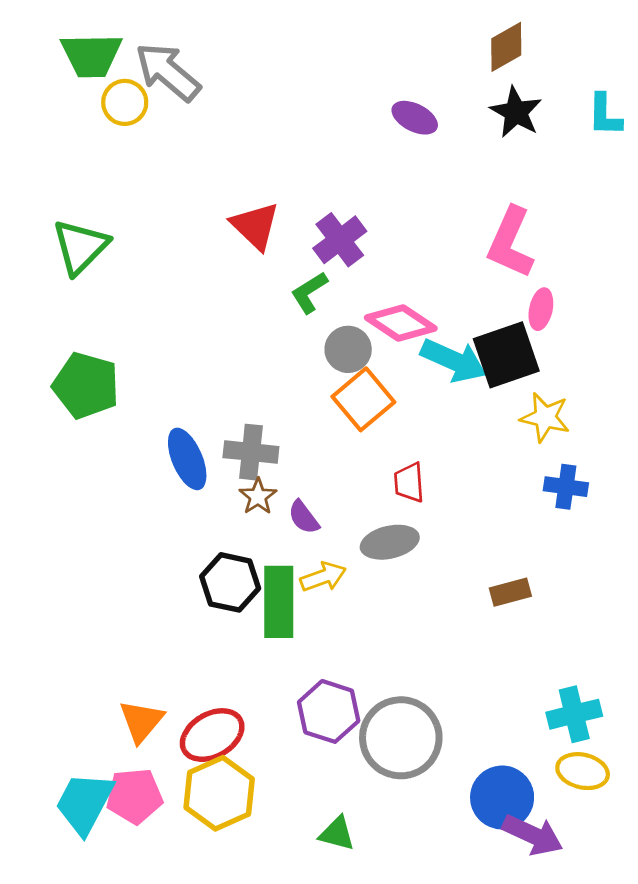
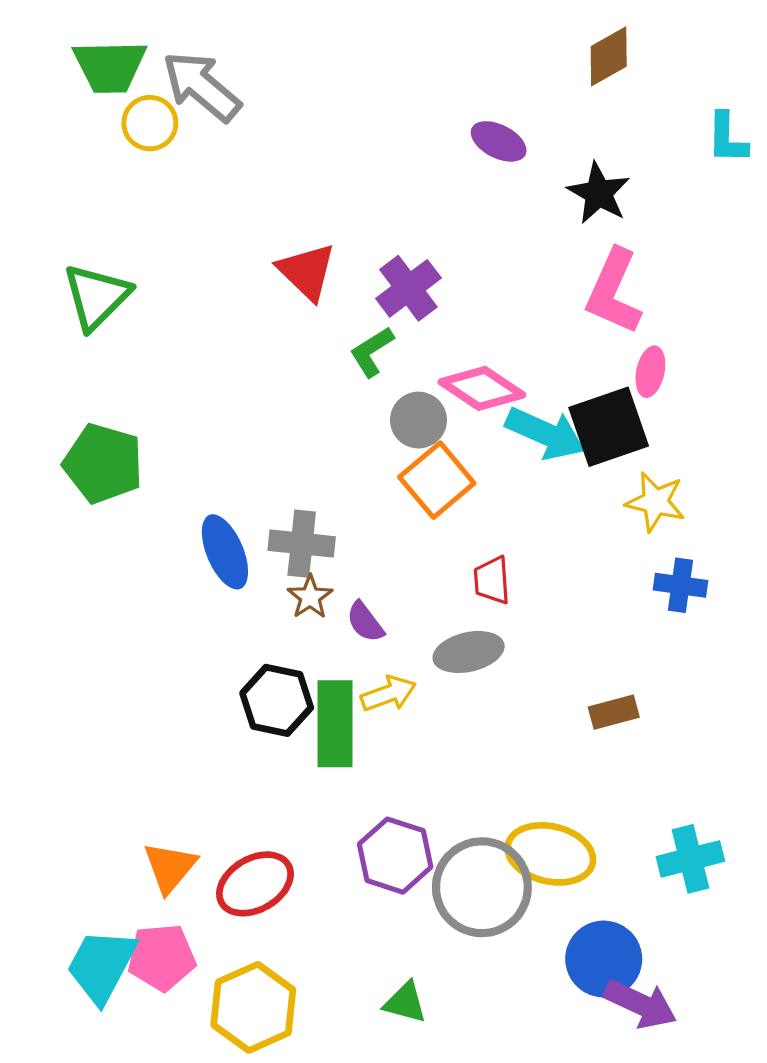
black star: (516, 112) -> (599, 193), moved
yellow ellipse: (583, 771) -> (550, 854), moved, size x1.4
yellow hexagon: (219, 793) -> (253, 1007), moved

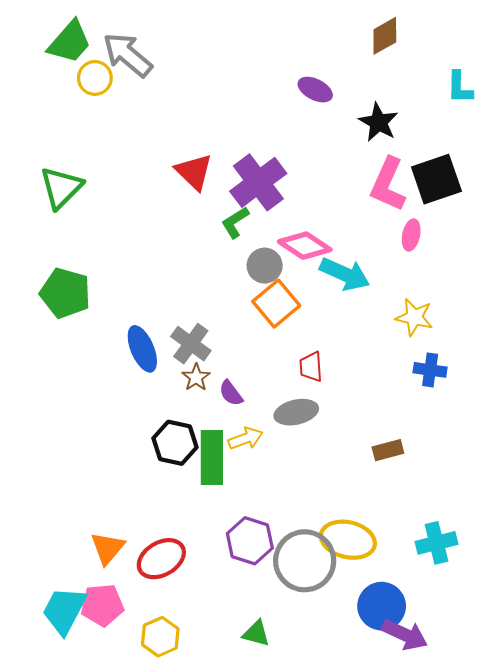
green trapezoid: (110, 66) -> (70, 42), turned -48
purple cross: (408, 288) -> (258, 182), size x1.4
black square: (609, 427) -> (436, 179), moved
gray cross: (302, 544) -> (191, 344), turned 30
yellow hexagon: (253, 1007) -> (160, 637), size x0.7

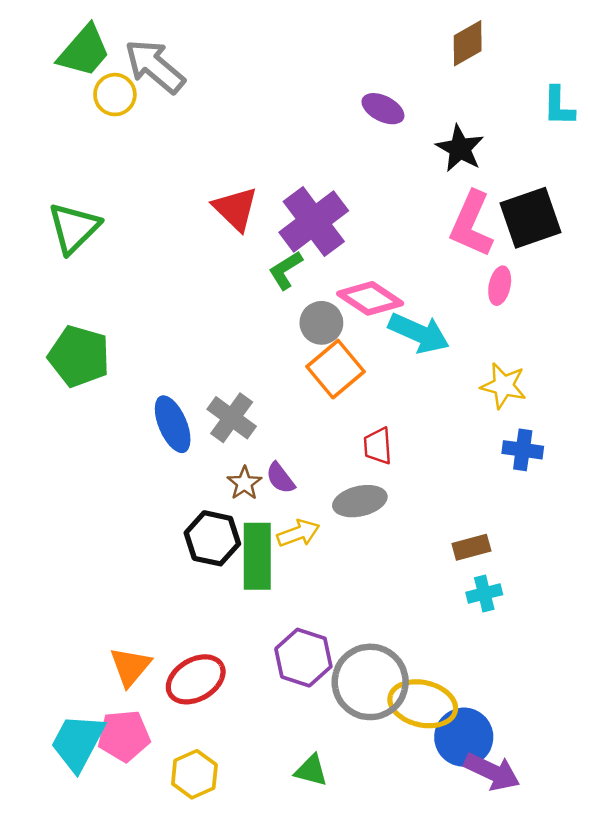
brown star: (196, 377) -> (244, 483), moved
yellow ellipse: (348, 540) -> (423, 704), moved
cyan cross: (436, 543) -> (484, 593), moved, size x0.7

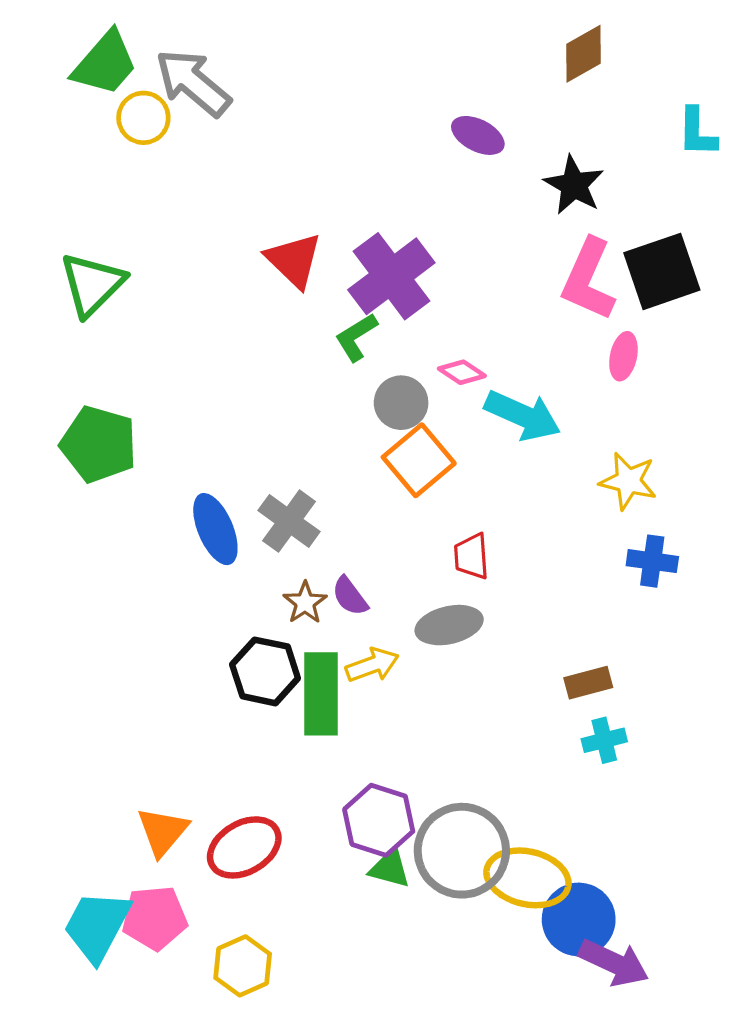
pink diamond: (370, 298) -> (462, 372), size x0.6
green triangle: (311, 770) -> (390, 868), moved

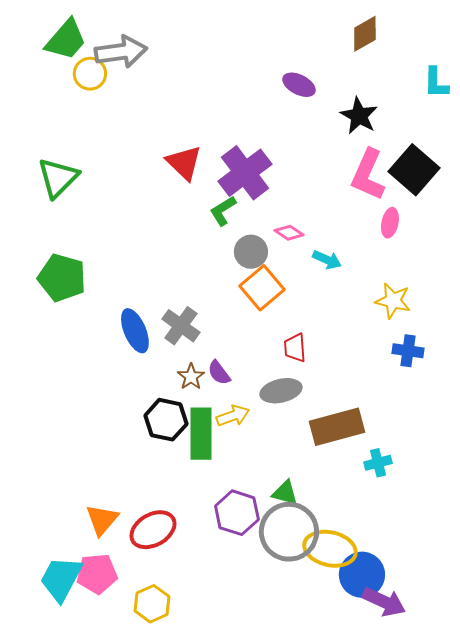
gray arrow: (193, 83) -> (121, 52), turned 132
black square: (662, 271) -> (414, 170), turned -30
cyan arrow: (523, 415) -> (327, 260), size x0.6
brown rectangle: (588, 683) -> (337, 427), moved, size x1.8
green triangle: (390, 868) -> (285, 493), moved

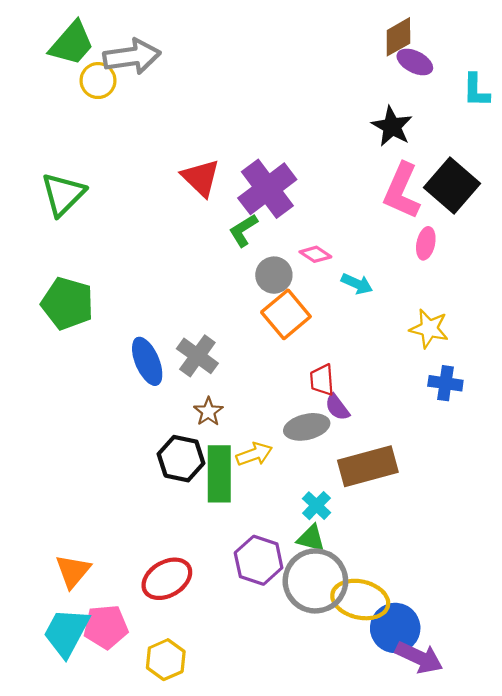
purple ellipse: (299, 85) -> (415, 62), moved
purple semicircle: (219, 373) -> (337, 407), moved
cyan cross: (378, 463) -> (317, 506), moved, turned -32
orange triangle: (102, 520) -> (73, 571), moved

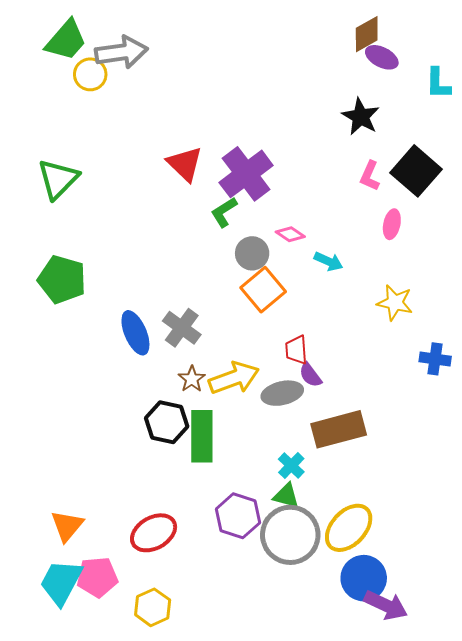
pink L-shape: (402, 191) -> (370, 176), size x0.6
blue cross: (445, 383) -> (435, 359), moved
yellow arrow: (254, 454) -> (234, 378), moved, size x1.5
yellow ellipse: (360, 600) -> (349, 528), moved, turned -60

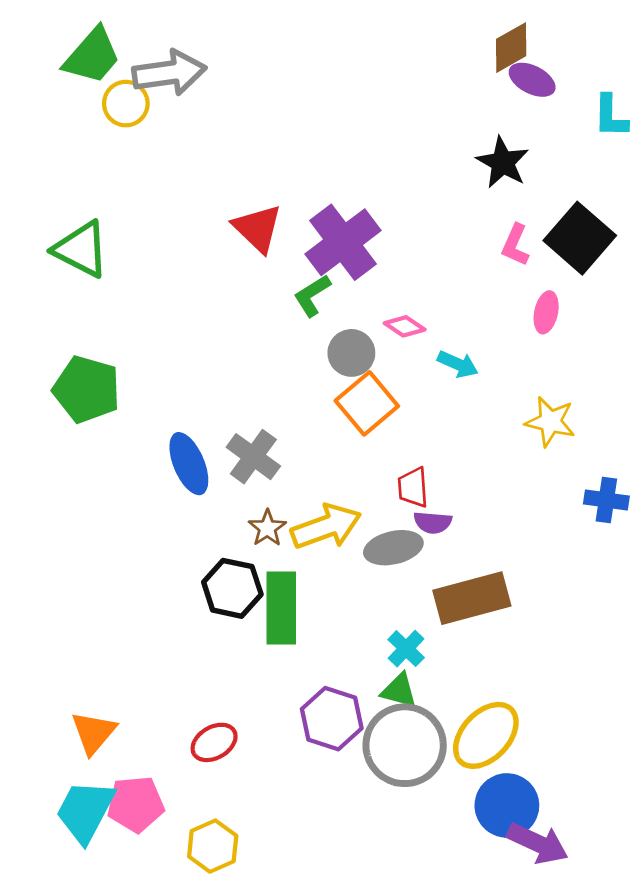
green triangle: (58, 179) -> (81, 249), turned -48
purple semicircle: (310, 375) -> (433, 522), turned -48
red ellipse: (154, 533) -> (214, 742), size x0.7

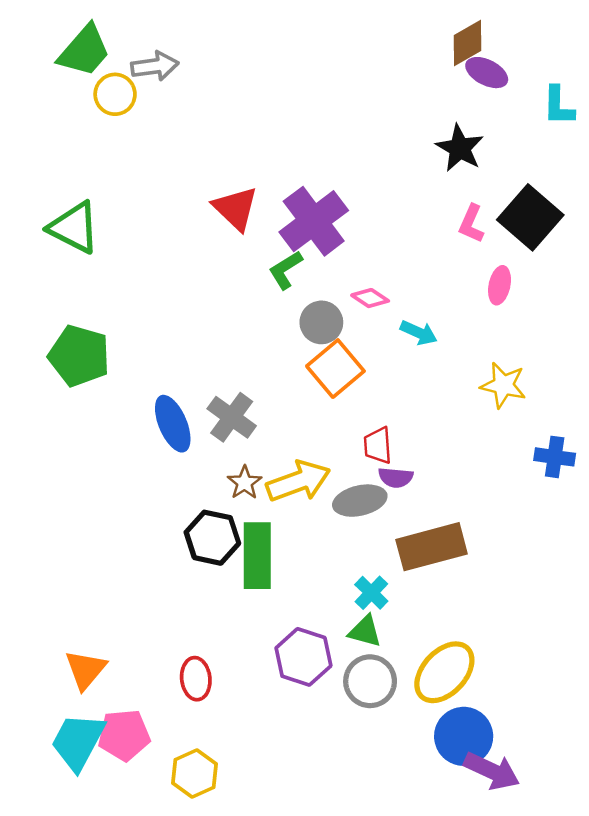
gray arrow: (169, 73) -> (155, 66), size x0.7
red ellipse: (214, 742) -> (196, 679), turned -66
gray circle: (405, 745) -> (370, 681), size x0.7

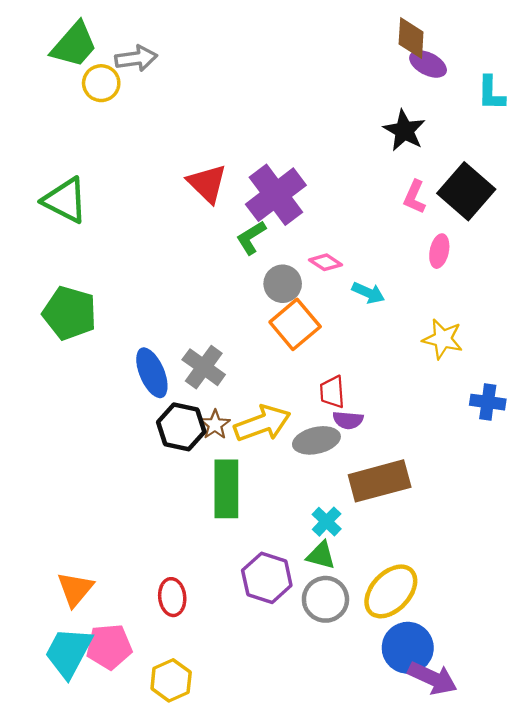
brown diamond: (467, 43) -> (411, 38), turned -57
black hexagon: (212, 538) -> (181, 427), moved

